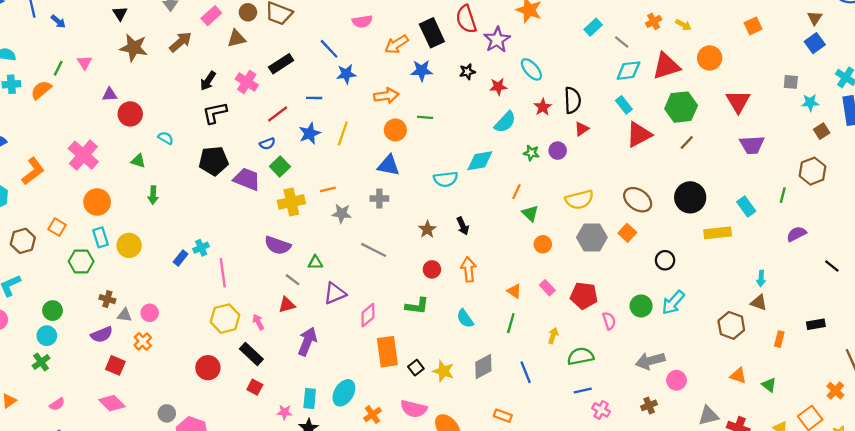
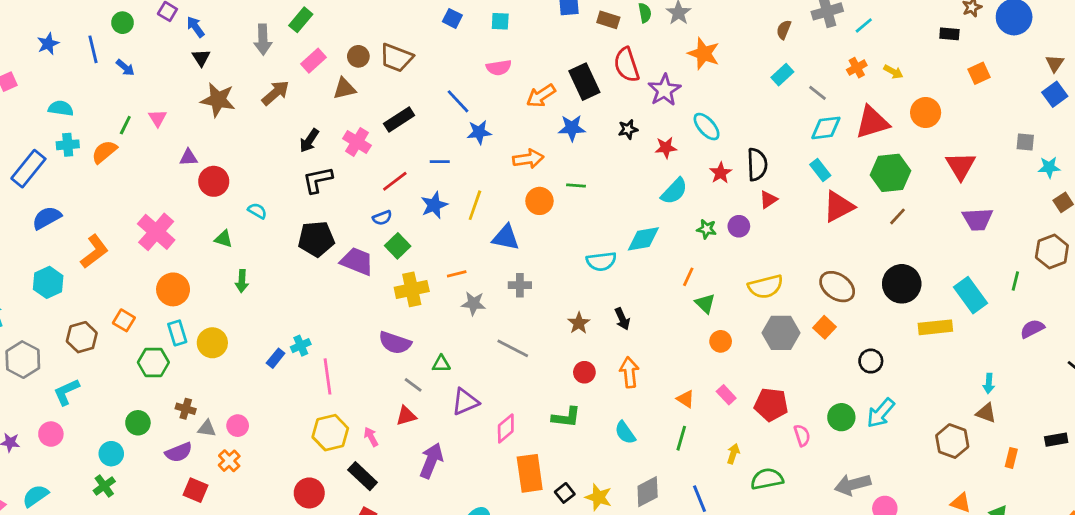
blue triangle: (388, 165) -> (506, 237), moved
cyan rectangle: (746, 207) -> (971, 295), size x1.4
green circle: (53, 311) -> (138, 423), moved

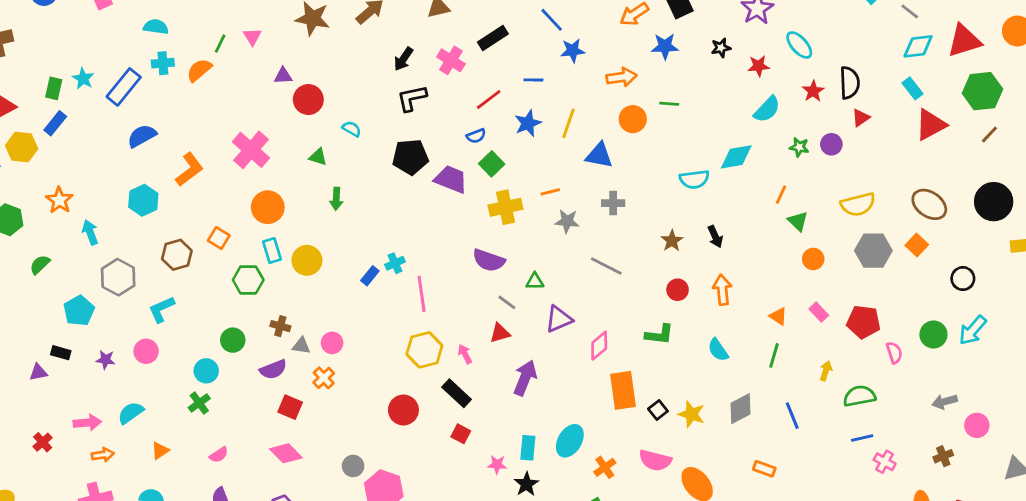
gray arrow: (853, 485) -> (945, 402), size x0.7

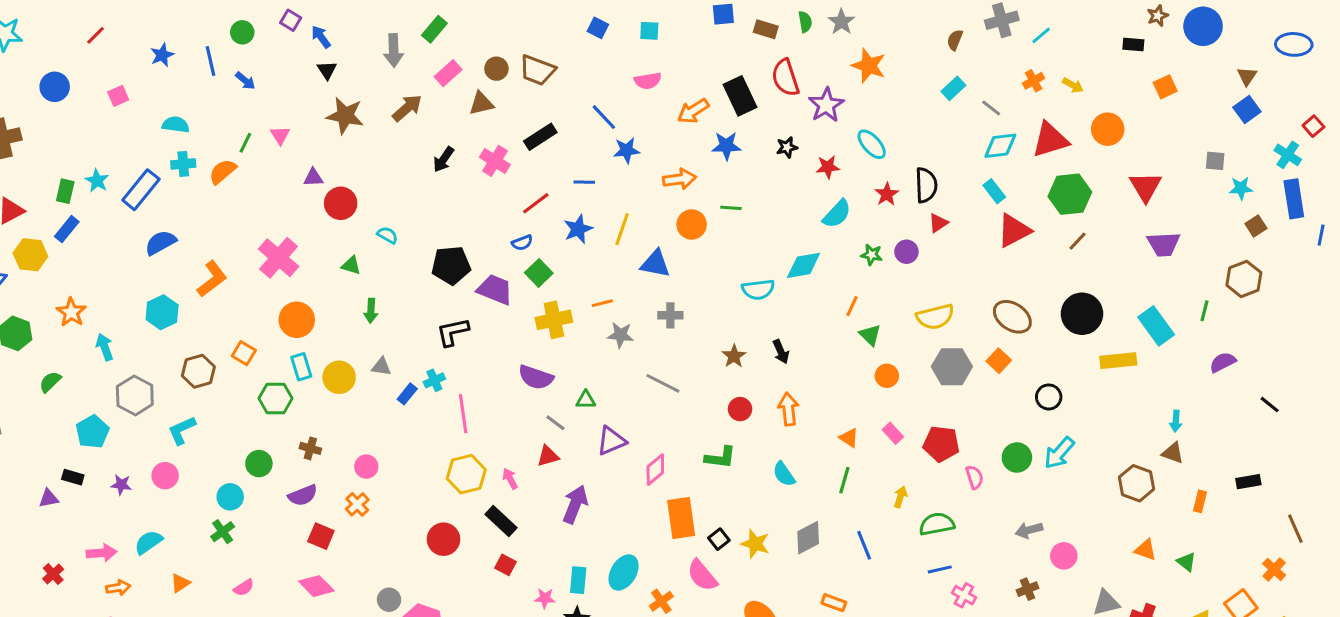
black L-shape: (412, 98) -> (453, 332), moved
gray triangle: (301, 346) -> (381, 367), moved
pink semicircle: (655, 460) -> (702, 575), moved, turned 36

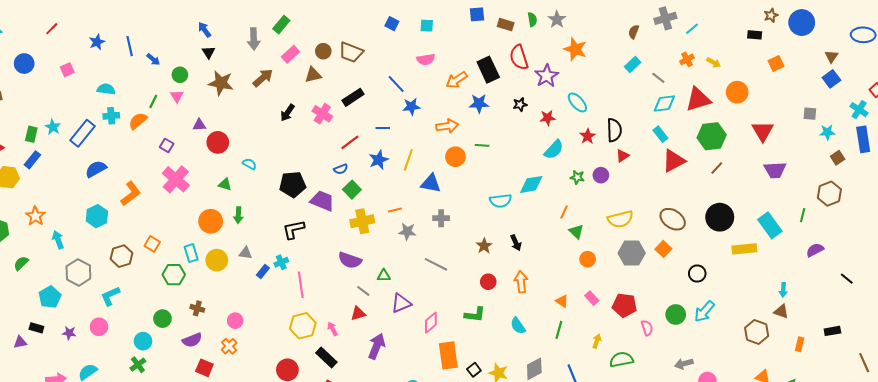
purple square: (291, 20) -> (167, 145), moved
green circle: (242, 32) -> (180, 75), moved
orange circle: (297, 320) -> (211, 221), moved

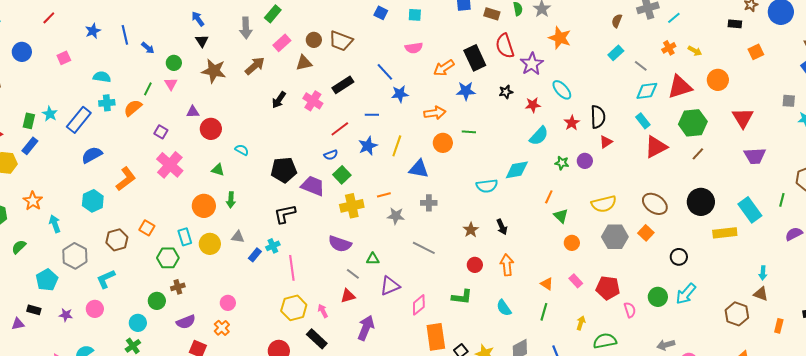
brown cross: (197, 308) -> (178, 287), moved, turned -32

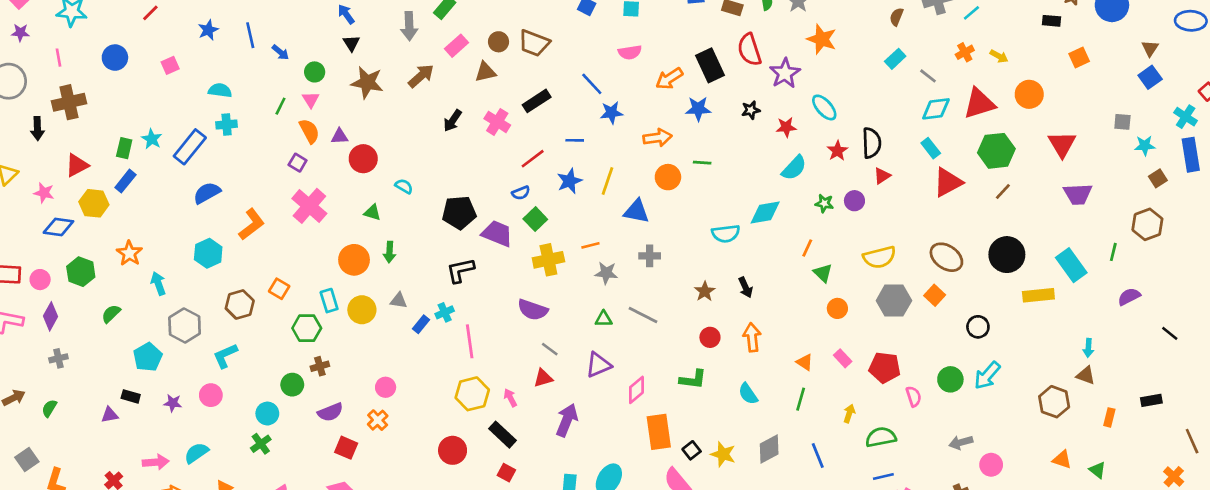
orange semicircle: (133, 108) -> (309, 131), moved, turned 102
green triangle: (373, 259) -> (604, 319), moved

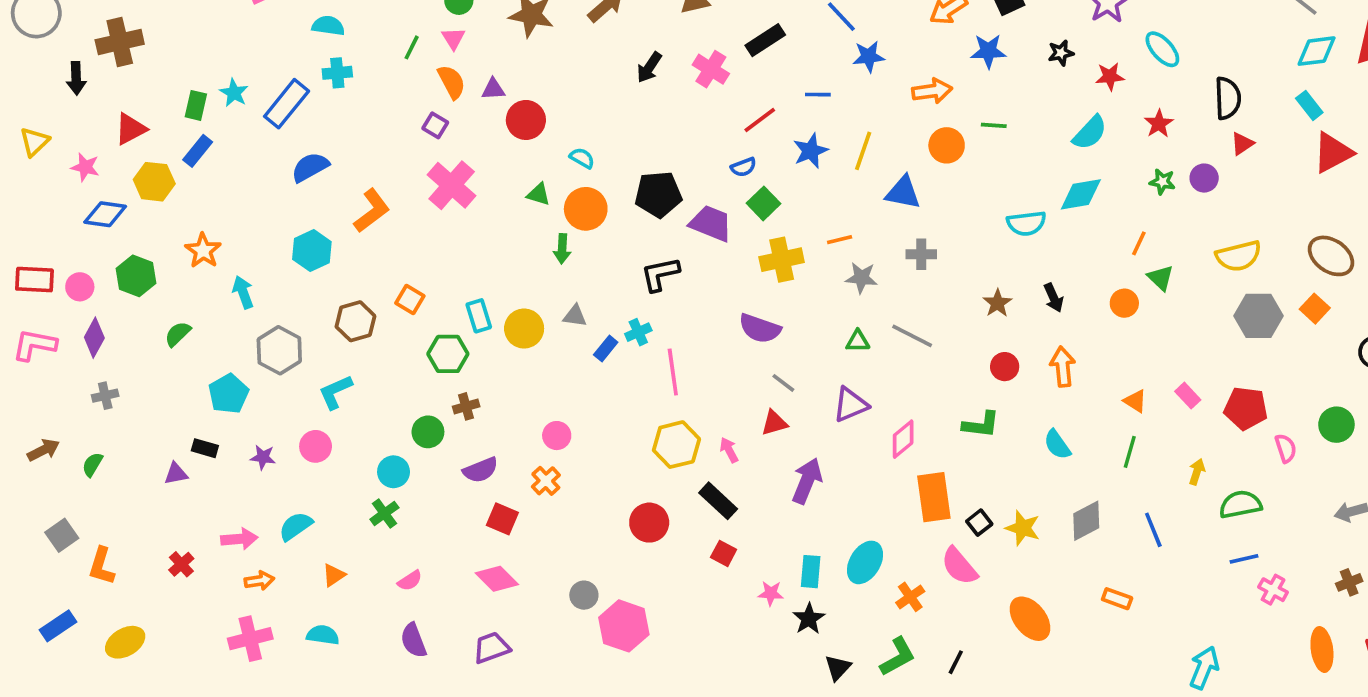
red star: (837, 151) -> (1159, 124), moved
cyan semicircle: (794, 168) -> (1090, 133), moved
orange circle: (354, 260) -> (586, 209), moved
orange circle: (837, 308) -> (1124, 303), moved

